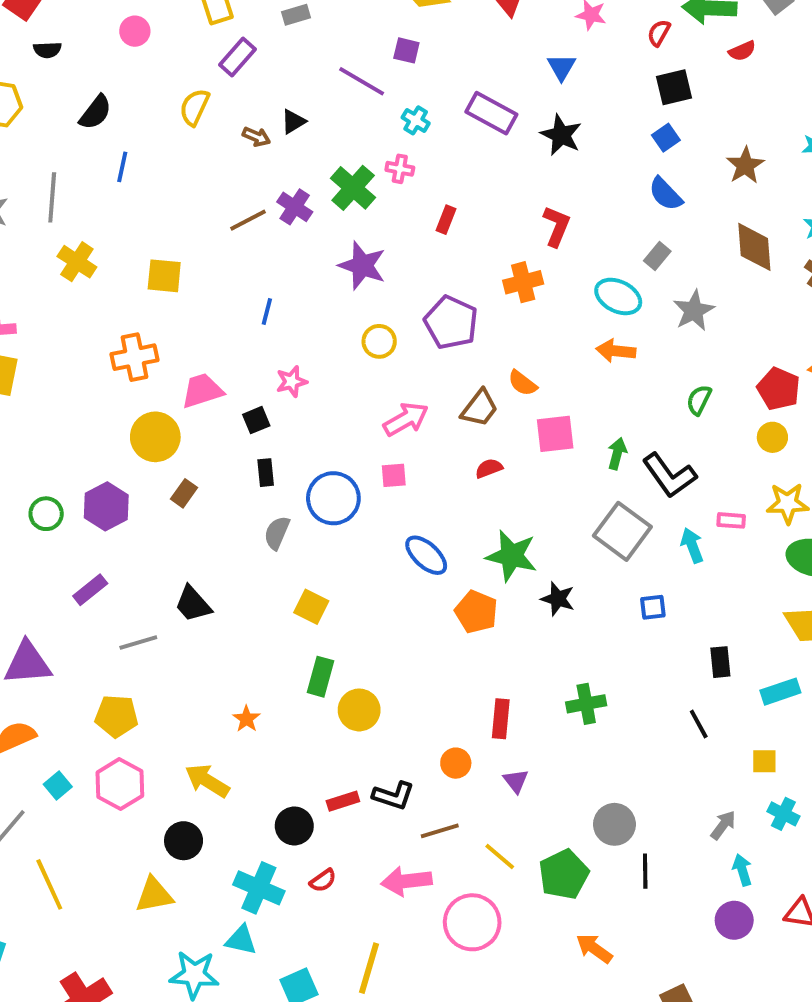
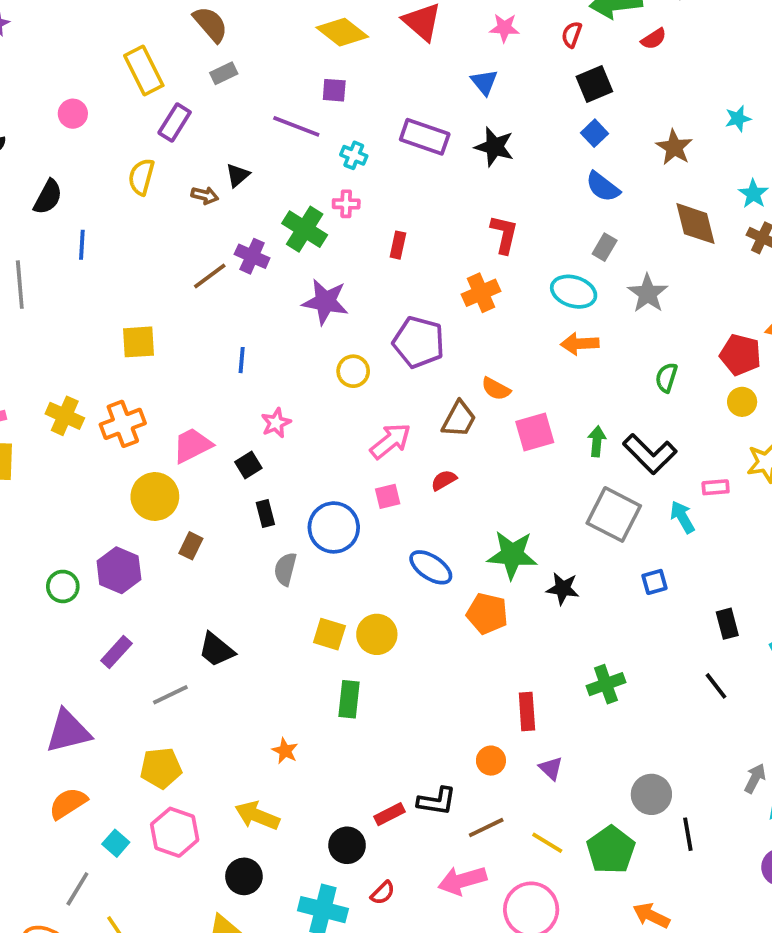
yellow cross: (77, 262) -> (65, 416), moved
red semicircle: (489, 468) -> (444, 480), moved
yellow circle: (359, 710) -> (377, 634), moved

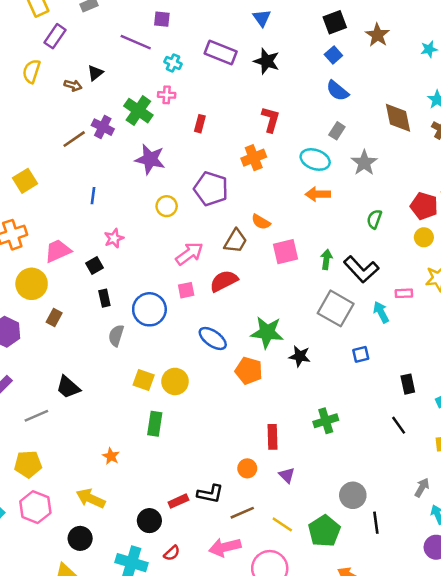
brown star: (674, 147) -> (377, 35), moved
yellow square: (138, 342) -> (25, 181), turned -30
red semicircle: (444, 480) -> (224, 281), size x1.6

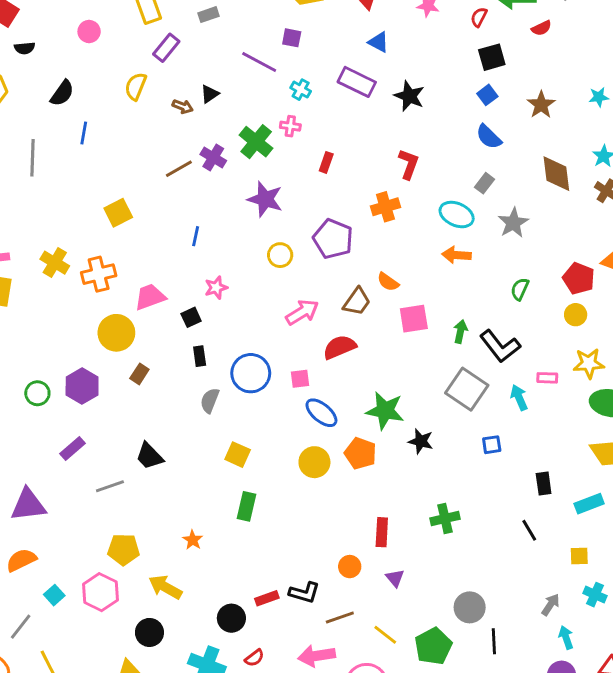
blue triangle: (262, 18) -> (379, 42), moved, turned -30
brown star: (377, 35) -> (541, 105), moved
pink square: (186, 290) -> (300, 379), moved
yellow circle: (175, 381) -> (314, 462), moved
yellow pentagon: (28, 464) -> (124, 549), moved

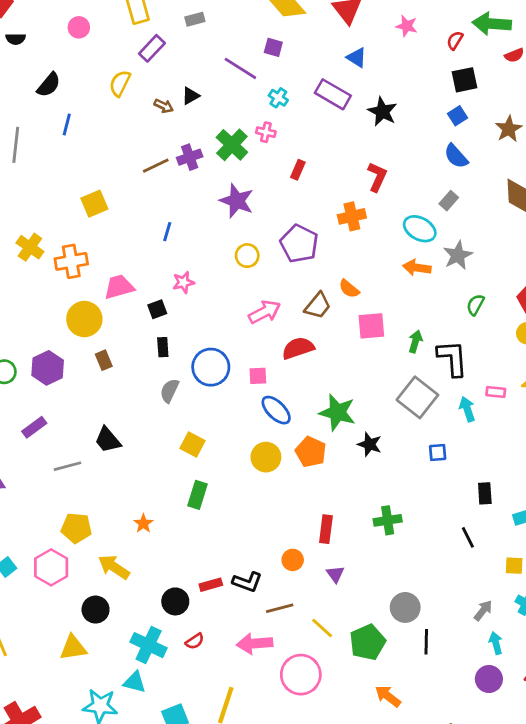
purple cross: (213, 158) -> (190, 157), turned 35
gray star: (513, 223) -> (458, 255), moved
black L-shape: (500, 346) -> (452, 358), turned -150
brown rectangle: (139, 374) -> (104, 360), turned -60

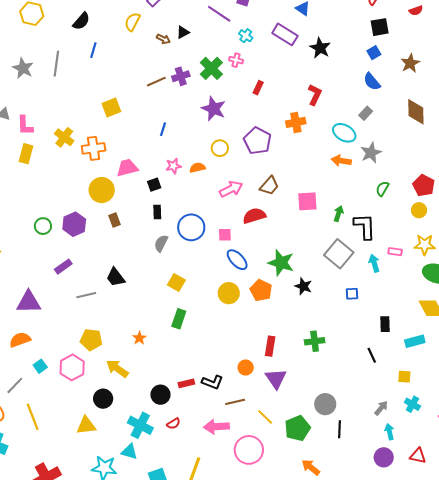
orange semicircle: (349, 289) -> (197, 168), moved, turned 126
purple triangle: (335, 574) -> (276, 379), size x1.6

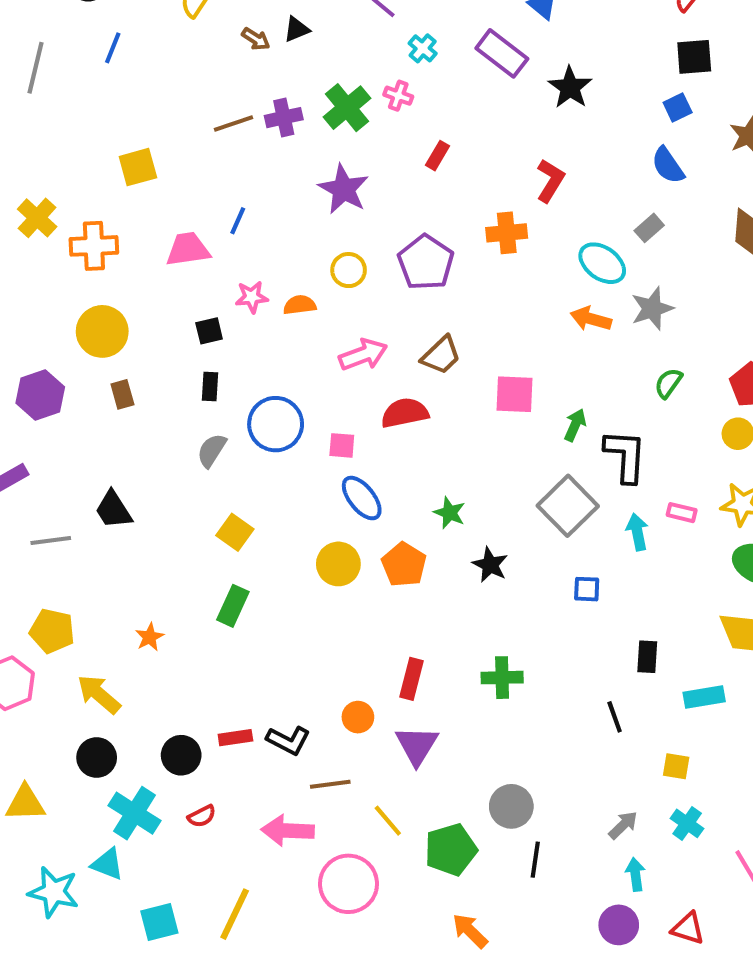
pink trapezoid: (127, 168) -> (188, 249), moved
green star: (281, 263) -> (450, 513), size x0.6
black circle: (103, 399) -> (97, 758), moved

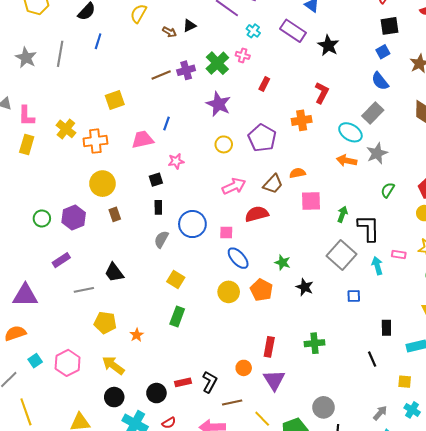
gray rectangle: (649, 228) -> (373, 113), size x1.5
orange semicircle: (300, 305) -> (297, 173), moved
yellow pentagon: (52, 631) -> (105, 323), moved
black L-shape: (288, 740) -> (210, 382), turned -85

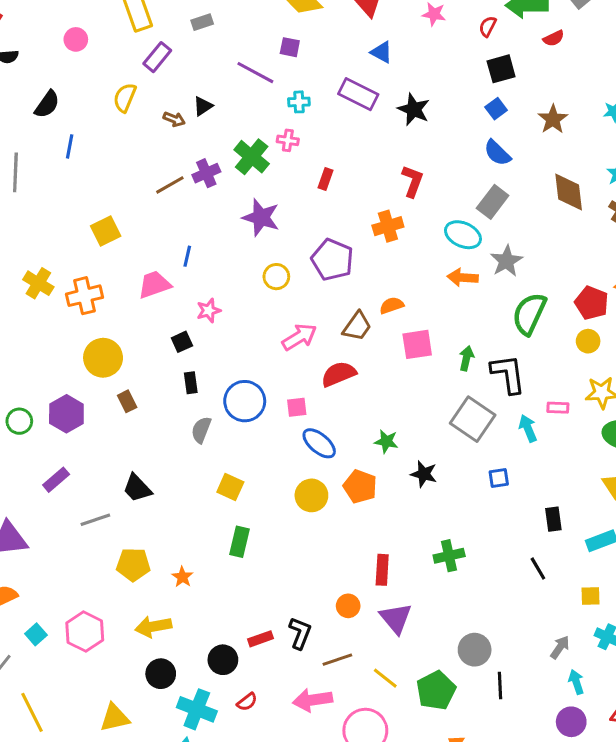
cyan cross: (253, 31) -> (299, 102), turned -32
green semicircle: (388, 190) -> (529, 314), size x1.8
yellow arrow: (113, 365) -> (153, 627), turned -40

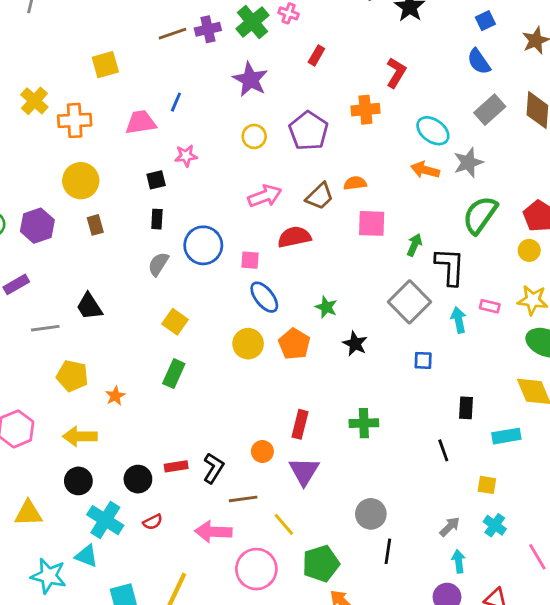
gray rectangle: (493, 202) -> (490, 110), moved
green pentagon: (436, 690) -> (321, 564), moved

